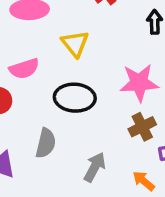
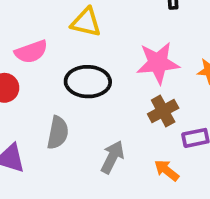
yellow triangle: (75, 44) -> (86, 22), turned -36

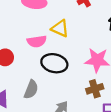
pink semicircle: (31, 52) -> (37, 41), moved

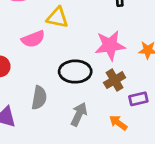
black ellipse: (54, 63) -> (75, 72), moved

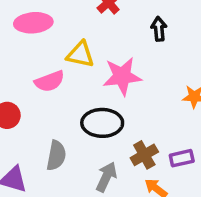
pink star: (110, 45) -> (122, 76), moved
brown cross: (115, 80) -> (144, 155), moved

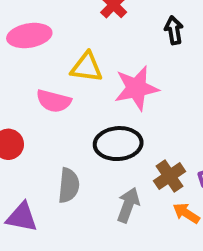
pink semicircle: (50, 81) -> (54, 101), turned 40

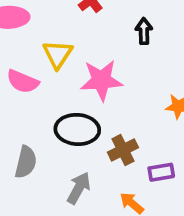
yellow triangle: (87, 67) -> (58, 54), turned 48
brown cross: (170, 176) -> (123, 150), moved

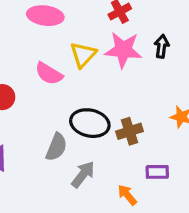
pink star: (101, 80) -> (123, 50), moved
brown cross: (123, 150) -> (130, 131), moved
gray semicircle: (26, 162) -> (56, 147), moved

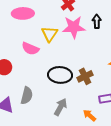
gray semicircle: (56, 147) -> (27, 96), moved

